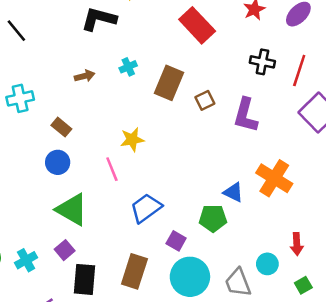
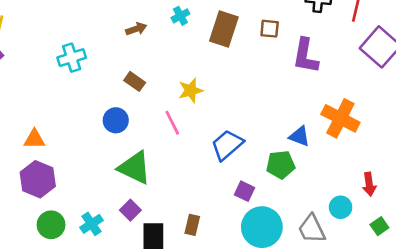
brown square: (205, 100) -> (270, 29), moved, turned 36
brown rectangle: (61, 127) -> (135, 81), moved
blue trapezoid: (146, 208) -> (227, 145), moved
brown rectangle: (134, 271) -> (192, 225), moved, size x0.6

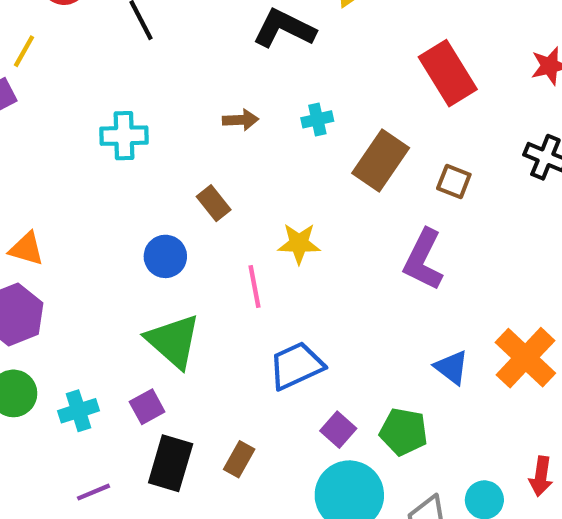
purple L-shape: (306, 56) -> (423, 260), moved
blue trapezoid: (227, 145) -> (296, 366), moved
green pentagon: (281, 165) -> (404, 432), moved

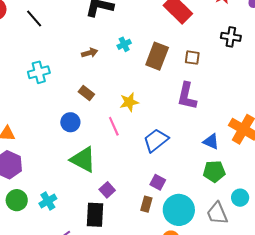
blue trapezoid: (296, 366) -> (156, 140), moved
purple square: (147, 407) -> (107, 190), moved
purple square: (338, 430) -> (158, 182), moved
green pentagon: (404, 432) -> (214, 171), moved
brown rectangle: (239, 459) -> (146, 204), moved

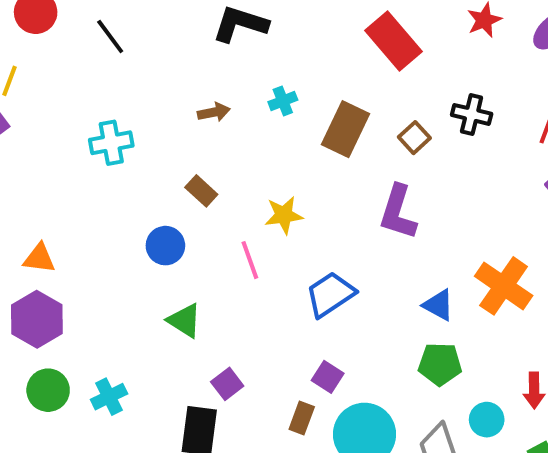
black cross: (231, 37) -> (472, 114), moved
brown square: (192, 58) -> (414, 138), turned 35
green triangle: (83, 159) -> (184, 321), size x0.7

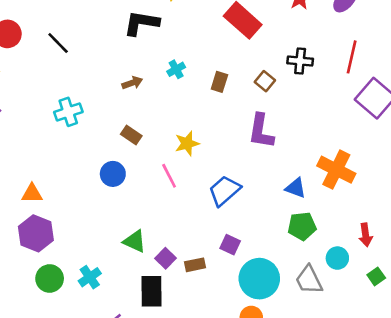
brown rectangle: (346, 129) -> (219, 82), size x0.6
green triangle: (184, 321) -> (135, 241), moved
brown rectangle: (302, 418) -> (195, 265), moved, turned 66

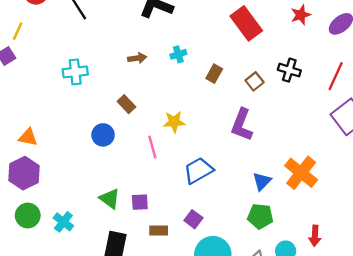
blue triangle: (296, 188) -> (262, 181), turned 42
purple square: (165, 258) -> (140, 202), moved, turned 30
cyan cross: (90, 277) -> (63, 222), turned -30

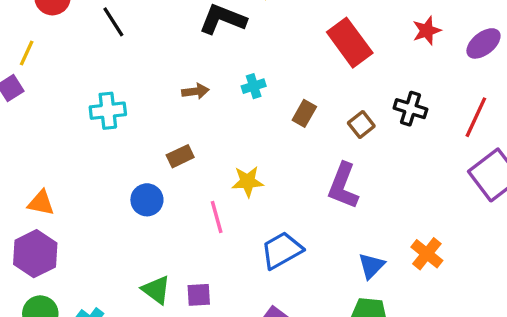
brown rectangle: (126, 104) -> (180, 156), turned -72
orange cross: (301, 173) -> (427, 254), size x0.7

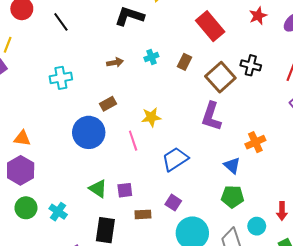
brown rectangle: (304, 113) -> (185, 62), moved
brown square: (361, 125) -> (220, 77), size x1.8
blue circle: (147, 200) -> (89, 132), size x1.6
orange cross: (427, 254) -> (255, 142), moved, turned 30
blue triangle: (371, 266) -> (232, 165), turned -30

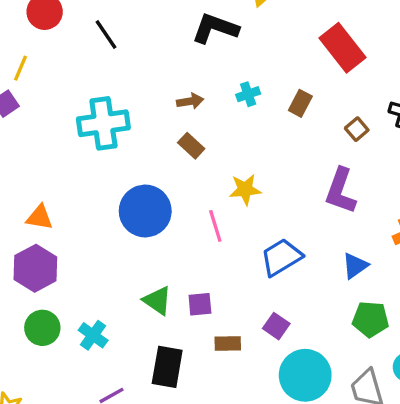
brown square: (220, 77) -> (357, 129), size x0.5
cyan cross: (61, 78) -> (103, 123), size x1.4
brown rectangle: (108, 104) -> (191, 146), moved, turned 70
blue triangle: (232, 165) -> (355, 266), moved, turned 42

